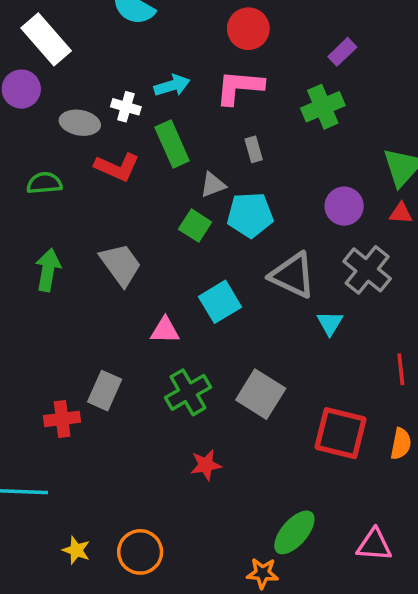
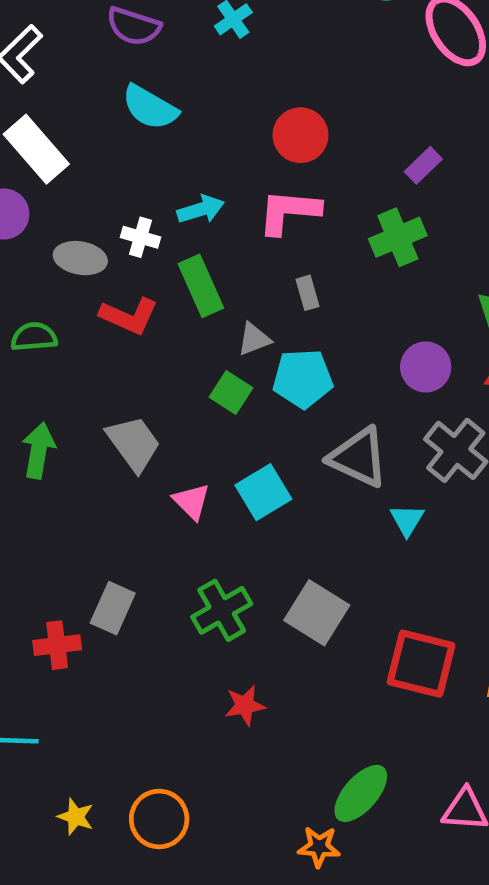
pink triangle: (165, 330) -> (192, 501), moved, turned 44

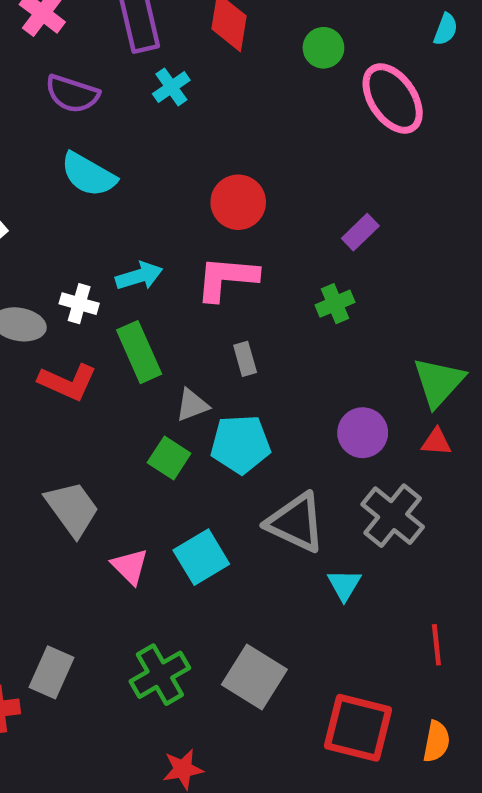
green cross: (398, 237) -> (335, 304), size x0.7

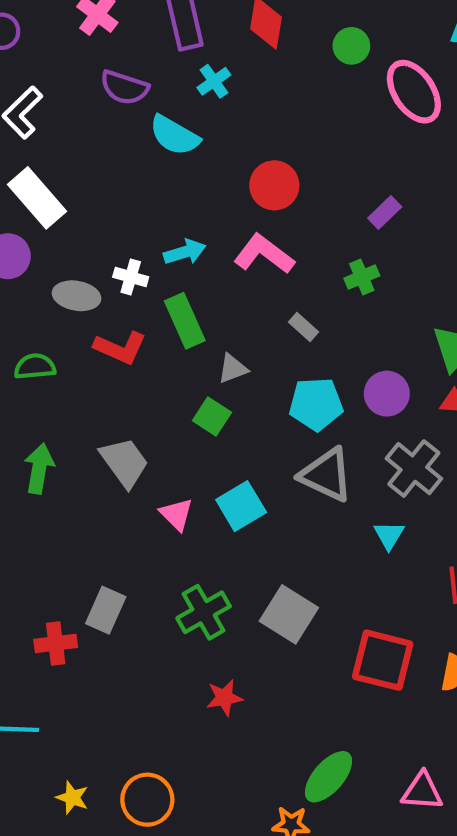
cyan semicircle: (88, 175) -> (174, 135), moved
pink L-shape: (227, 278) -> (264, 254), turned 32
gray rectangle: (245, 359) -> (304, 327), moved, turned -32
cyan pentagon: (240, 444) -> (316, 404), moved
cyan triangle: (344, 585) -> (389, 535), moved

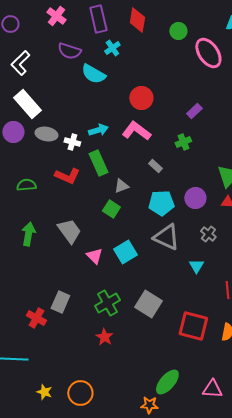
gray ellipse: (77, 296) -> (46, 134), moved
gray cross: (414, 469) -> (208, 234), size x0.6
red cross: (56, 643) -> (36, 318), turned 36
red star: (224, 698) -> (104, 337), moved, turned -30

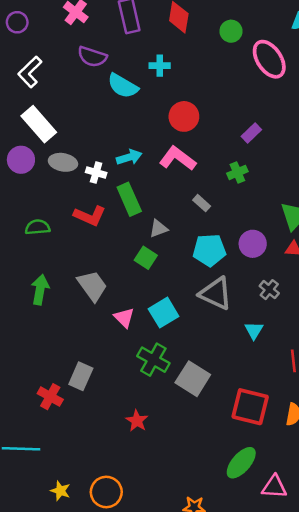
cyan cross: (112, 48) -> (160, 66), moved, turned 35
green cross: (107, 303) -> (153, 360), moved, turned -30
green ellipse: (167, 382) -> (241, 463), moved

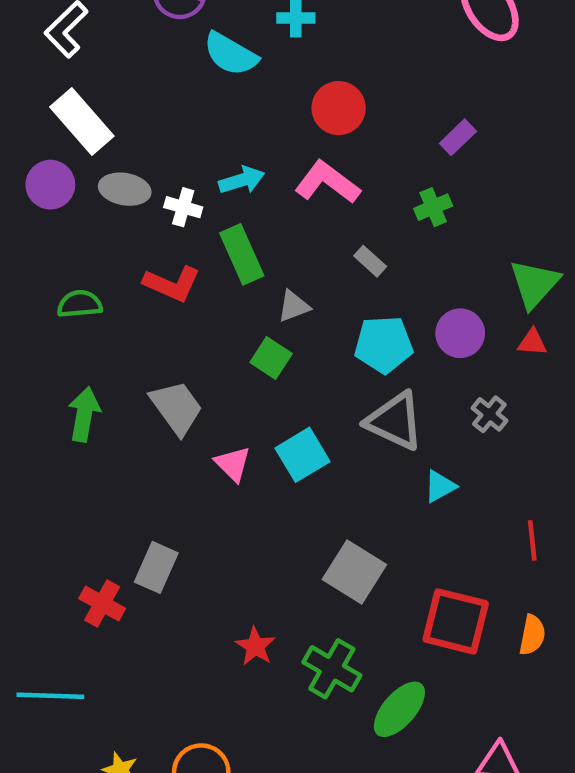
cyan triangle: (254, 330) -> (440, 486), moved, turned 30
green cross: (153, 360) -> (332, 669), moved
green ellipse: (241, 463) -> (399, 709), moved

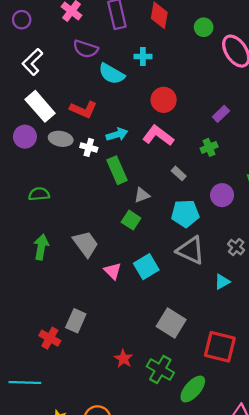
red L-shape: (172, 284) -> (83, 110), moved
purple circle: (460, 333) -> (222, 195), moved
cyan triangle: (440, 486) -> (222, 282), moved

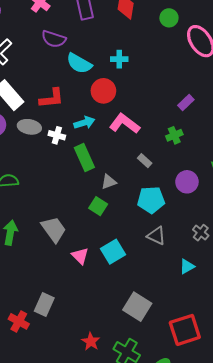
cyan cross: (143, 56) -> (119, 59), moved
red circle: (164, 100) -> (103, 91), moved
red L-shape: (83, 110) -> (52, 98), turned -30
gray triangle: (191, 250) -> (156, 236), size x0.7
red square: (220, 347) -> (185, 330), turned -32

